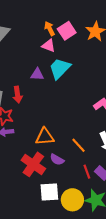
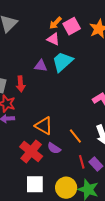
orange arrow: (50, 29) -> (55, 23), turned -112
orange triangle: (45, 137) -> (44, 126), turned 30
white square: (49, 192) -> (35, 184), moved

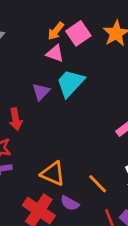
purple triangle: (41, 66) -> (41, 92), turned -48

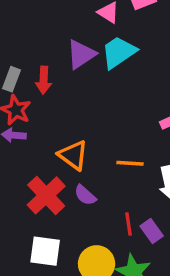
purple triangle: (41, 92) -> (81, 54), size x1.4
orange line: (98, 184) -> (130, 163), moved, turned -55

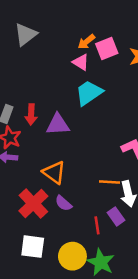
purple triangle: (81, 54) -> (58, 124), moved, turned 30
orange line: (130, 163) -> (109, 182), moved
purple rectangle: (152, 231) -> (116, 216), moved

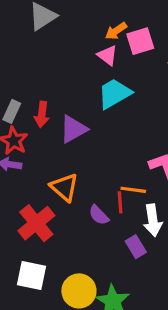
purple triangle: (58, 124) -> (73, 129), turned -30
orange line: (109, 182) -> (133, 190), moved
purple semicircle: (63, 203) -> (99, 215), moved
red line: (97, 225) -> (120, 202), moved

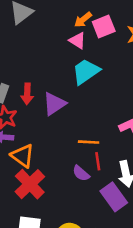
orange triangle: (64, 187) -> (23, 156), moved
orange line: (133, 190) -> (89, 142), moved
purple rectangle: (136, 247) -> (114, 197), size x1.5

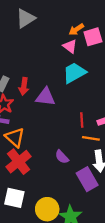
purple triangle: (54, 104) -> (45, 97), turned 35
orange line: (89, 142) -> (91, 138), moved
red line: (98, 161) -> (82, 120), moved

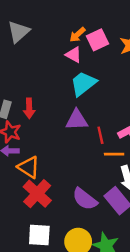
purple triangle: (45, 97) -> (77, 120), moved
purple semicircle: (62, 157) -> (85, 199), moved, size x1.5

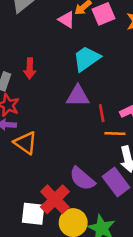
pink triangle: (74, 55) -> (67, 20), moved
red arrow: (29, 108) -> (30, 68), moved
red cross: (37, 194) -> (55, 199), moved

